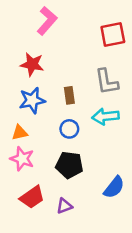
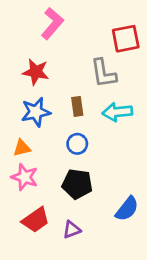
gray L-shape: (107, 82) -> (104, 73), moved
cyan arrow: (105, 116) -> (117, 112), moved

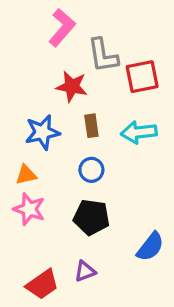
red square: (126, 39) -> (142, 77), moved
red star: (36, 72) -> (72, 86), moved
gray L-shape: (104, 73) -> (103, 55), moved
red trapezoid: (36, 220) -> (42, 284), moved

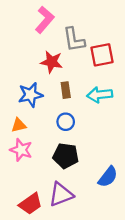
purple triangle: (85, 271) -> (61, 194), size x1.6

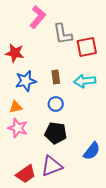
red star: (52, 62) -> (15, 53), moved

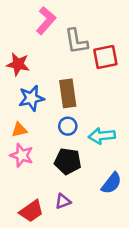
brown rectangle: (56, 77) -> (68, 93), size x1.6
cyan arrow: (85, 81) -> (102, 136), moved
purple triangle: (52, 166) -> (63, 201), size x0.6

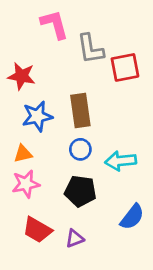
pink L-shape: (46, 21) -> (55, 24), turned -56
pink star: (22, 155) -> (26, 184), turned -30
red trapezoid: (31, 211) -> (37, 230), moved, turned 65

